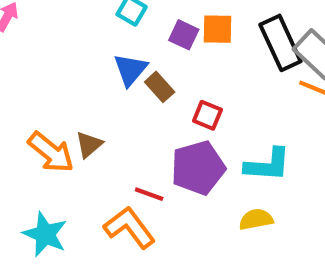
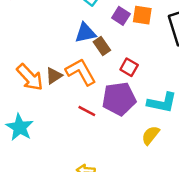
blue triangle: (130, 70) -> (85, 33), turned 30
yellow semicircle: (256, 219) -> (150, 135), turned -48
orange L-shape: (130, 227) -> (81, 72), moved

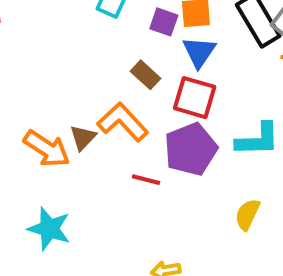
blue triangle: (85, 33) -> (199, 52), moved, turned -30
red square: (129, 67) -> (195, 98), size x1.5
yellow semicircle: (150, 135) -> (247, 214), moved

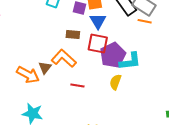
brown rectangle: (146, 75) -> (73, 35), turned -32
purple pentagon: (191, 149) -> (113, 55), moved
yellow semicircle: (247, 214) -> (115, 82), moved

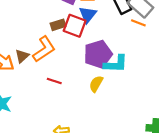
brown rectangle: (73, 35) -> (58, 25), turned -32
red square: (98, 43) -> (75, 26), moved
orange L-shape: (64, 58) -> (44, 49), turned 95

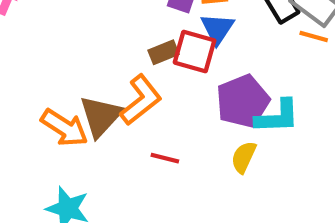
brown triangle: (22, 56) -> (101, 116), size x1.6

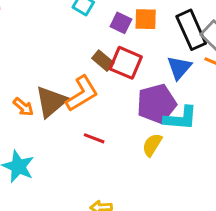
blue triangle: (217, 29) -> (179, 68), moved
brown rectangle: (164, 52) -> (103, 61), turned 55
orange arrow: (64, 128) -> (23, 107), size x0.6

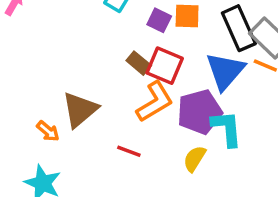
blue triangle: (179, 68) -> (225, 71), size x1.4
orange L-shape: (82, 94) -> (155, 102), moved
orange arrow: (23, 107) -> (48, 131), moved
cyan L-shape: (181, 118) -> (227, 128), turned -100

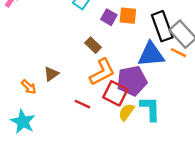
red square: (165, 66) -> (115, 93), moved
blue triangle: (225, 71) -> (151, 54), turned 40
brown triangle: (80, 110) -> (51, 74), size x0.6
cyan L-shape: (227, 128) -> (150, 109), moved

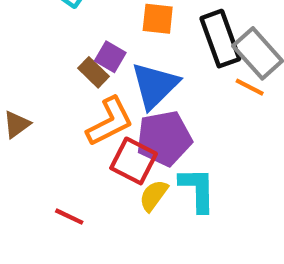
purple square: (109, 17) -> (110, 57), moved
blue triangle: (151, 54) -> (155, 85), moved, turned -40
red line: (82, 104) -> (69, 217), moved

